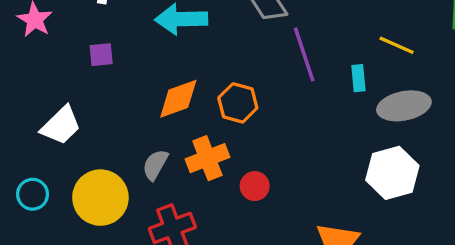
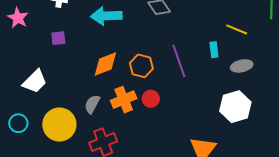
purple line: (304, 54) -> (179, 61), moved
gray ellipse: (404, 106) -> (242, 66), size x0.7
red circle: (255, 186) -> (151, 99), moved

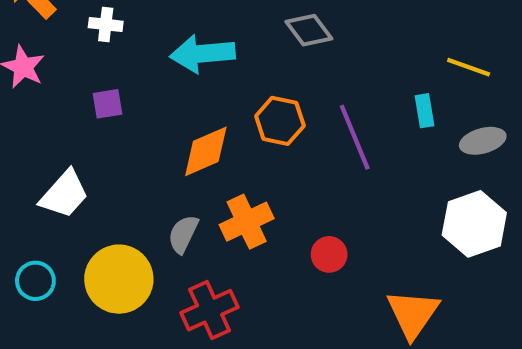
orange hexagon: (141, 66) -> (280, 121), moved
red circle: (151, 99) -> (329, 254), moved

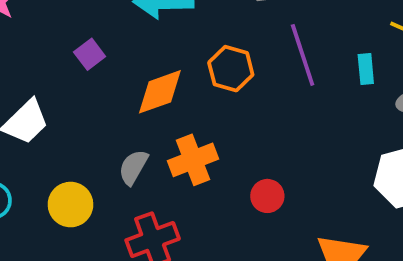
purple square: (108, 104) -> (90, 54), moved, turned -32
purple line: (355, 137) -> (303, 55), moved
yellow circle: (119, 279) -> (70, 205), size x0.7

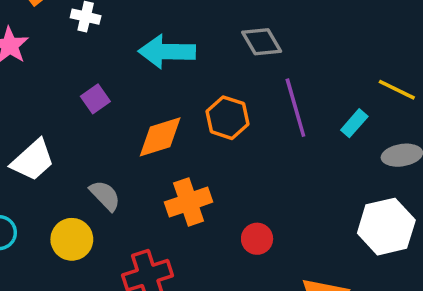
cyan rectangle: (366, 69) -> (354, 123), turned 44
gray semicircle: (133, 167) -> (105, 196), moved, turned 104

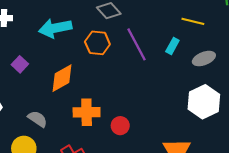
orange hexagon: (228, 118) -> (97, 43), moved
orange cross: (189, 202) -> (87, 112), turned 30
red circle: (257, 239) -> (120, 126), moved

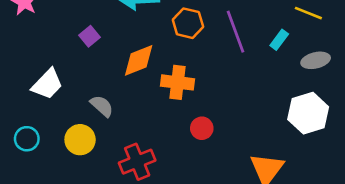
orange cross: (87, 112) -> (178, 82), moved

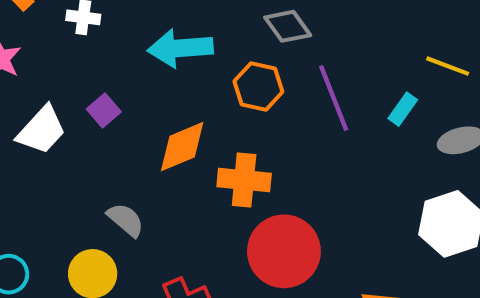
white trapezoid: (47, 84) -> (42, 130), moved
red circle: (202, 128) -> (284, 251), size x2.0

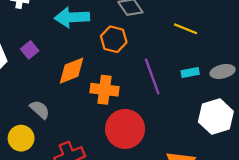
yellow line: (448, 66) -> (186, 29), moved
purple line: (334, 98) -> (152, 76), moved
cyan rectangle: (403, 109) -> (190, 72), moved, turned 42

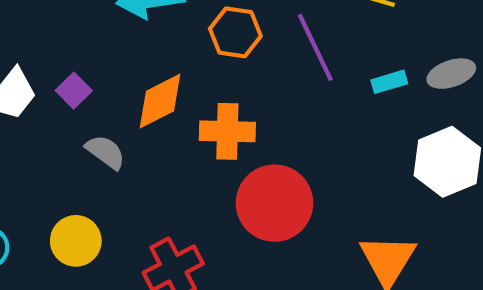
purple square: (30, 50) -> (74, 91), moved
purple line: (152, 76) -> (315, 47), moved
gray semicircle: (40, 109) -> (106, 152), moved

